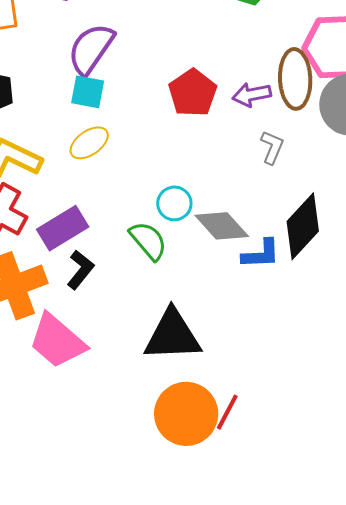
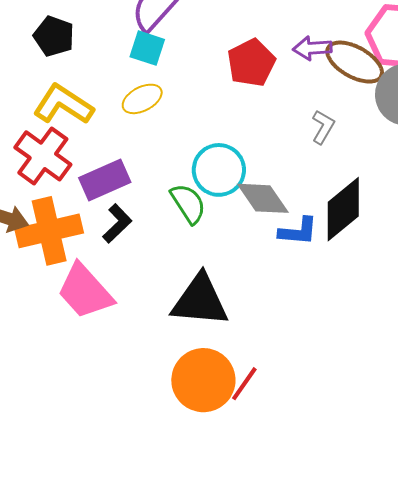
brown ellipse: (295, 79) -> (355, 62), turned -66
purple arrow: (252, 95) -> (312, 48), moved
cyan circle: (174, 203) -> (219, 170), size x1.5

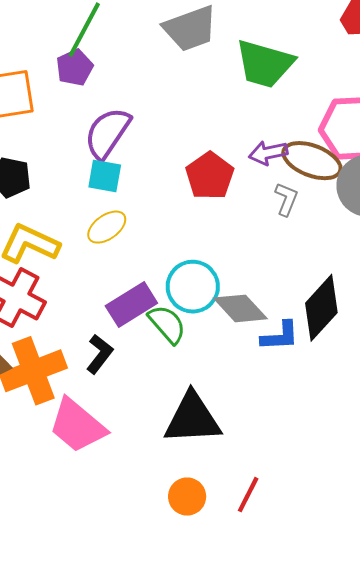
gray L-shape: (323, 127) -> (286, 199), moved
purple rectangle: (105, 180) -> (131, 305), moved
orange circle: (203, 380) -> (187, 497), moved, size x0.6

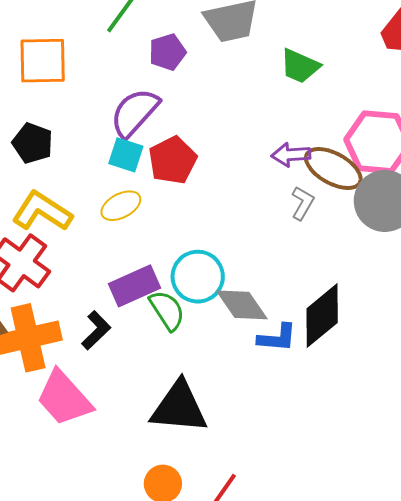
green trapezoid: (265, 64) -> (300, 66), size x0.7
purple pentagon: (75, 67) -> (167, 52), moved
red pentagon: (210, 176) -> (173, 160), moved

